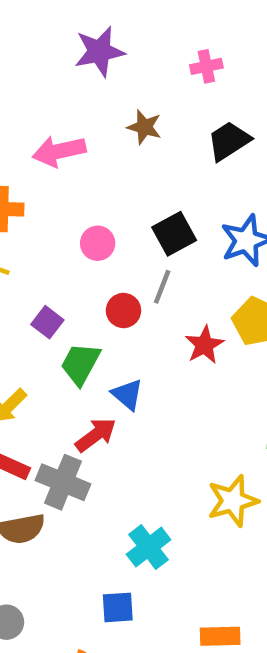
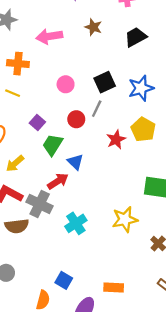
cyan cross: (149, 547) -> (76, 223), moved
blue square: (118, 607) -> (64, 280), moved, turned 30

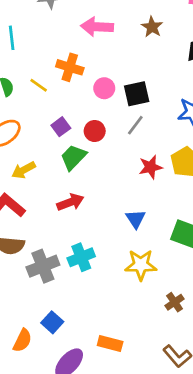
orange cross: (18, 64) -> (70, 67), moved
black square: (105, 82) -> (137, 94), moved
red circle: (76, 119) -> (95, 131), moved
blue triangle: (75, 162) -> (136, 219), moved
gray cross: (40, 204) -> (43, 266), moved, turned 30

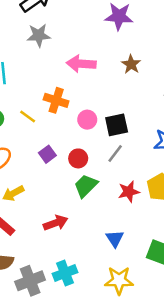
green trapezoid: (73, 157) -> (86, 186), moved

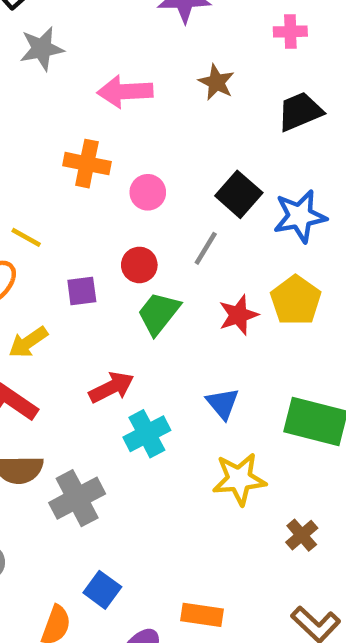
yellow line: (28, 116) -> (26, 237), moved
black square: (117, 125) -> (239, 194), moved, turned -30
purple square: (47, 154) -> (82, 291), moved, turned 35
cyan cross: (65, 273) -> (147, 434), moved

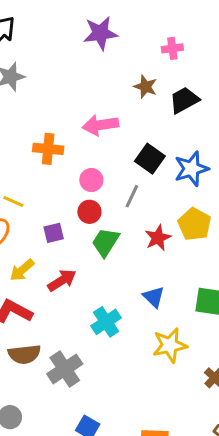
brown star: (216, 82) -> (145, 87), moved
pink arrow: (125, 92) -> (100, 125), moved
pink circle: (148, 192) -> (91, 180), moved
red arrow: (111, 387) -> (62, 280), moved

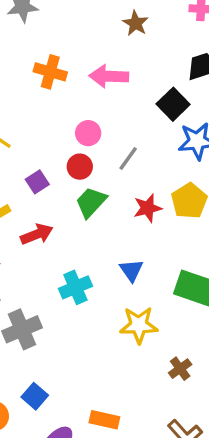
brown star: (145, 87) -> (136, 23), moved
orange cross: (48, 149) -> (50, 72), moved
black square: (150, 159) -> (173, 104), moved
purple square: (54, 233) -> (37, 182), turned -30

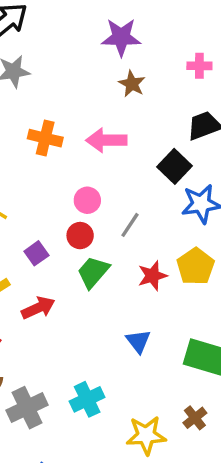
cyan cross: (75, 287) -> (87, 399), moved
yellow star: (139, 325) -> (146, 435), moved
brown cross: (180, 369) -> (195, 418), moved

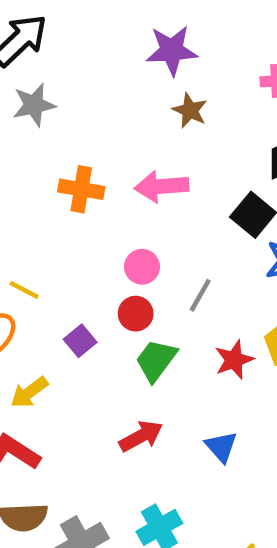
red arrow: (38, 308) -> (141, 436), moved

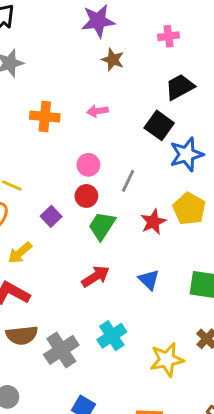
pink arrow: (161, 186) -> (98, 111), size x0.6

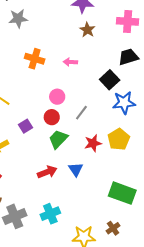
pink cross: (169, 36) -> (128, 21), size x1.5
blue triangle: (149, 280) -> (76, 169), moved

